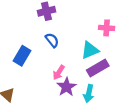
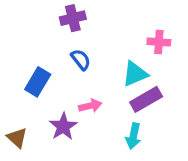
pink arrow: (59, 72) -> (90, 106), turned -136
purple star: (67, 87) -> (63, 127), moved

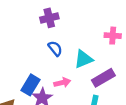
cyan triangle: (135, 74) -> (83, 59), moved
blue rectangle: (38, 82) -> (31, 85), moved

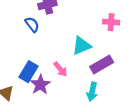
blue semicircle: (55, 49) -> (32, 24), moved
pink arrow: (62, 83) -> (60, 69), turned 63

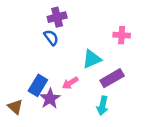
blue semicircle: (32, 24) -> (51, 37), moved
pink arrow: (60, 69) -> (70, 83), turned 98

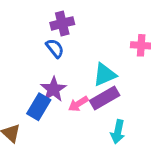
purple rectangle: (112, 78) -> (105, 98), moved
purple star: (50, 98) -> (53, 89), moved

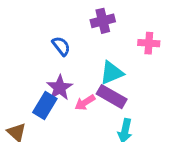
purple cross: (62, 23) -> (103, 21), moved
purple rectangle: (105, 98) -> (112, 97), turned 60

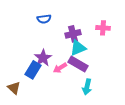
purple cross: (103, 21) -> (73, 34), moved
blue semicircle: (61, 46) -> (44, 19), moved, turned 120

